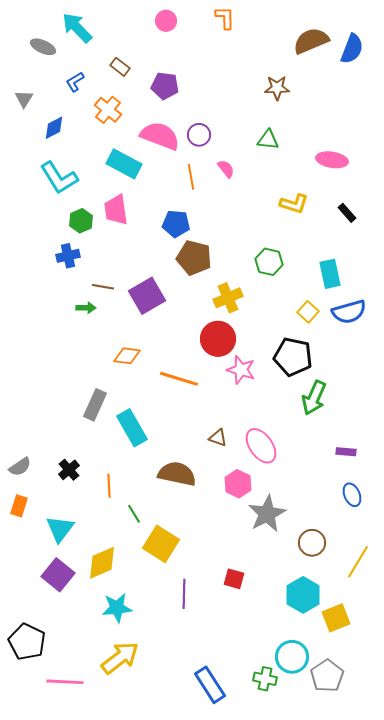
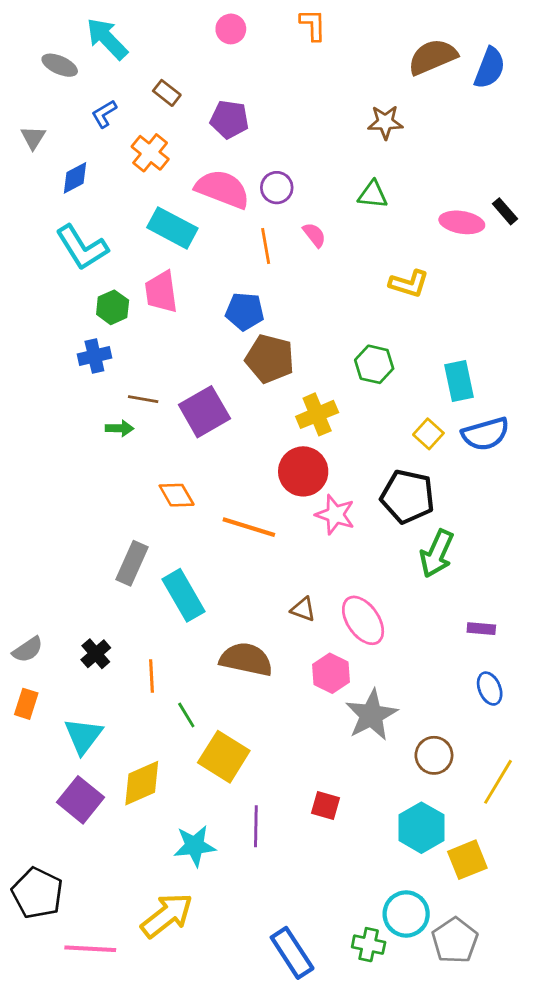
black rectangle: (347, 213) -> (505, 211), moved
orange diamond: (127, 356) -> (177, 495), turned 52
cyan star: (117, 608) -> (195, 846), moved

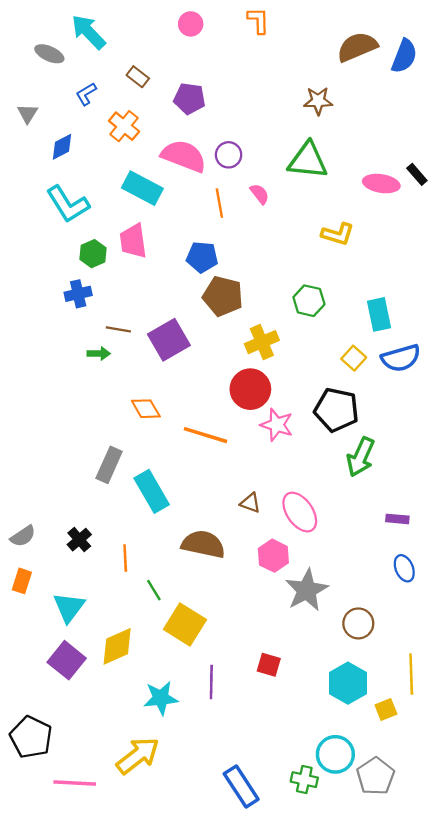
green triangle: (373, 195) -> (308, 161), size x1.6
yellow line: (498, 782) -> (411, 674), moved, turned -33
yellow square: (467, 860) -> (386, 710), size x0.7

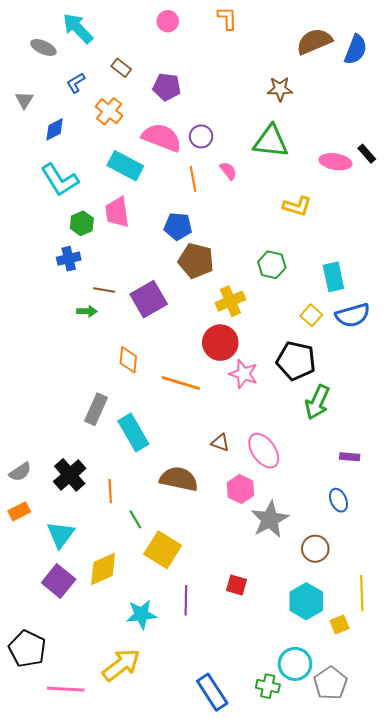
orange diamond: (146, 409) -> (128, 360), turned 36
black cross: (79, 540) -> (70, 475), size x1.5
blue ellipse: (404, 568) -> (339, 500), moved
orange rectangle: (22, 581) -> (19, 511), turned 45

